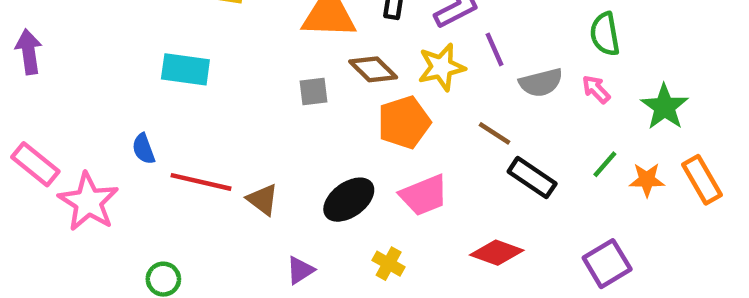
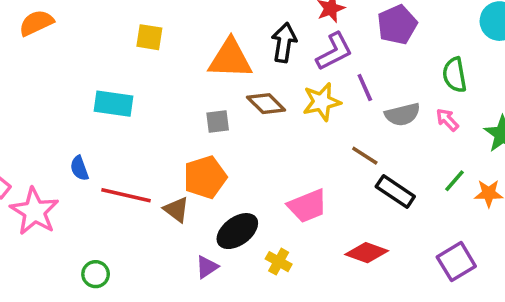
orange pentagon: (404, 122) -> (205, 177), moved
black ellipse: (349, 200) -> (237, 231), moved

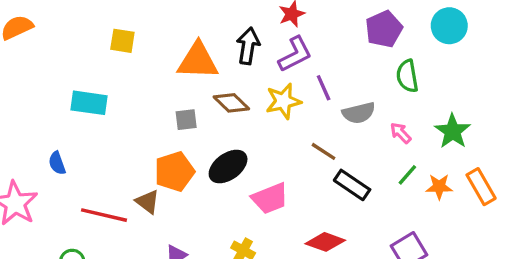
purple pentagon: (397, 25) -> (384, 29), moved
pink arrow: (447, 120) -> (401, 133), moved
red line: (126, 195) -> (104, 215), moved
black ellipse: (237, 231) -> (228, 167), moved

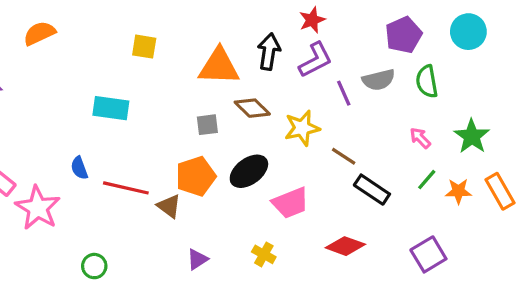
yellow star: (283, 101) -> (302, 128), moved
gray semicircle: (359, 113) -> (379, 80), moved
red line: (104, 215) -> (126, 188), moved

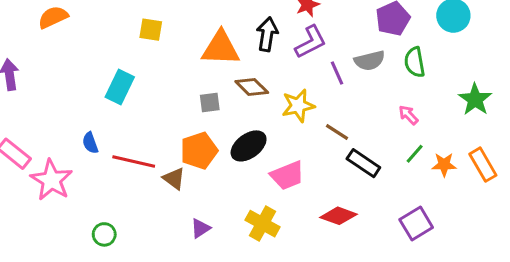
cyan rectangle: (111, 108) -> (120, 87), turned -72
green star: (472, 136) -> (475, 99), moved
yellow cross: (264, 254) -> (263, 224), size x1.5

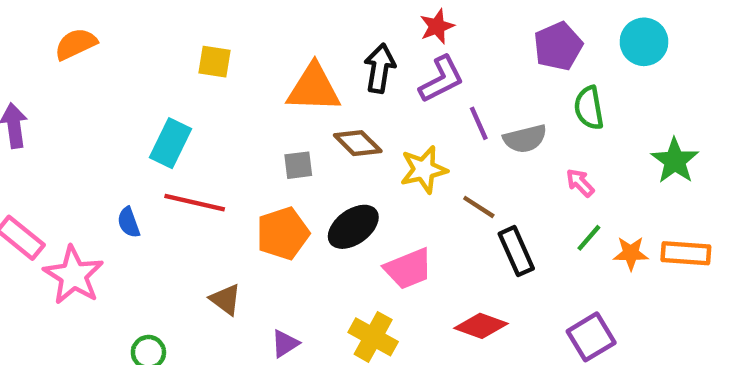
gray semicircle: (370, 61) -> (525, 139), moved
red line: (134, 161) -> (195, 203), moved
black rectangle: (363, 163) -> (516, 251), turned 32
orange rectangle: (483, 165) -> (686, 253), turned -56
brown triangle: (174, 179) -> (226, 299), moved

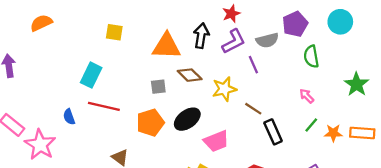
gray semicircle: (525, 139) -> (267, 40), moved

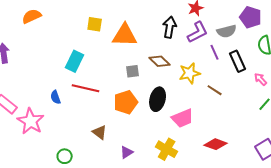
purple pentagon: (295, 24) -> (251, 17), turned -30
orange triangle: (166, 46) -> (125, 35), moved
black ellipse: (187, 119) -> (158, 99), turned -40
black rectangle: (273, 132) -> (238, 61), moved

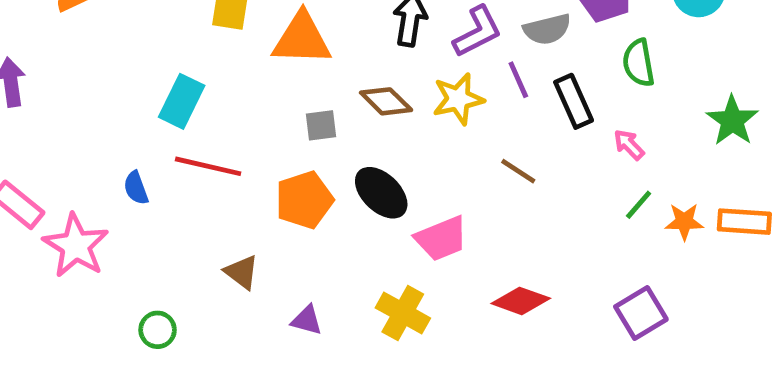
yellow star: (190, 73) -> (458, 99), moved
black ellipse: (158, 99) -> (381, 193), turned -60
purple triangle: (127, 152) -> (307, 320), turned 48

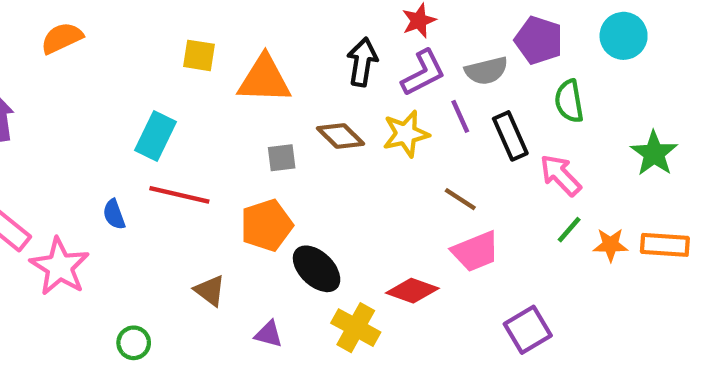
pink arrow: (629, 145) -> (560, 175), size x1.5
black ellipse: (381, 193) -> (317, 269), moved
pink trapezoid: (441, 238) -> (475, 251), moved
red diamond: (521, 301) -> (412, 291), moved
purple square: (641, 313) -> (528, 330), moved

